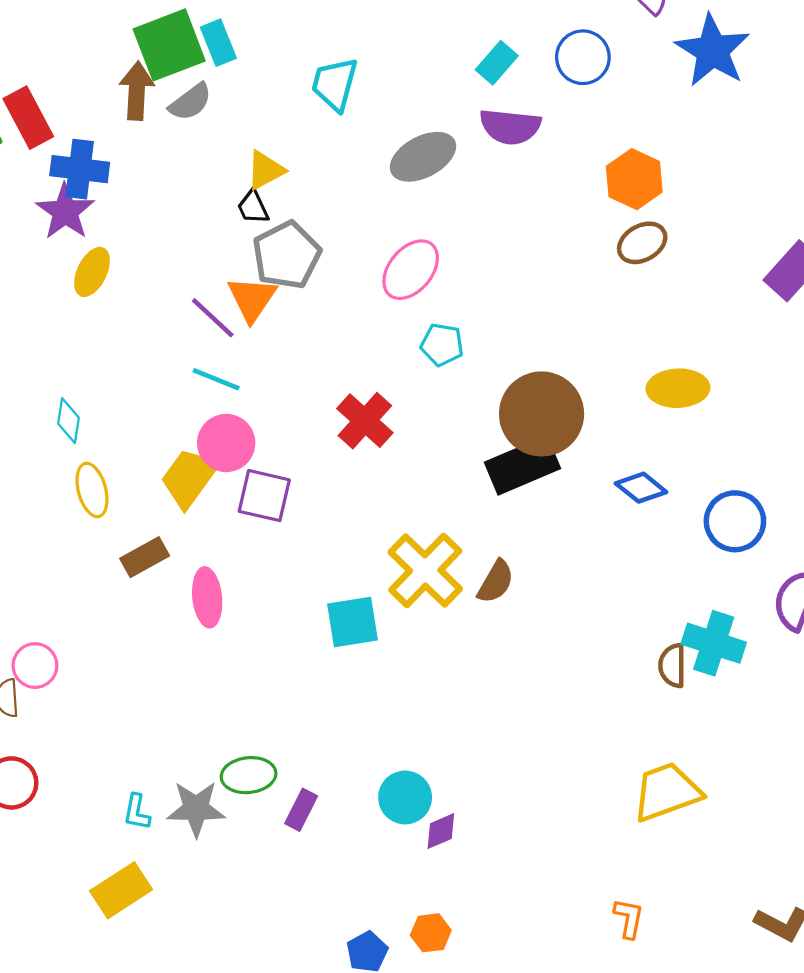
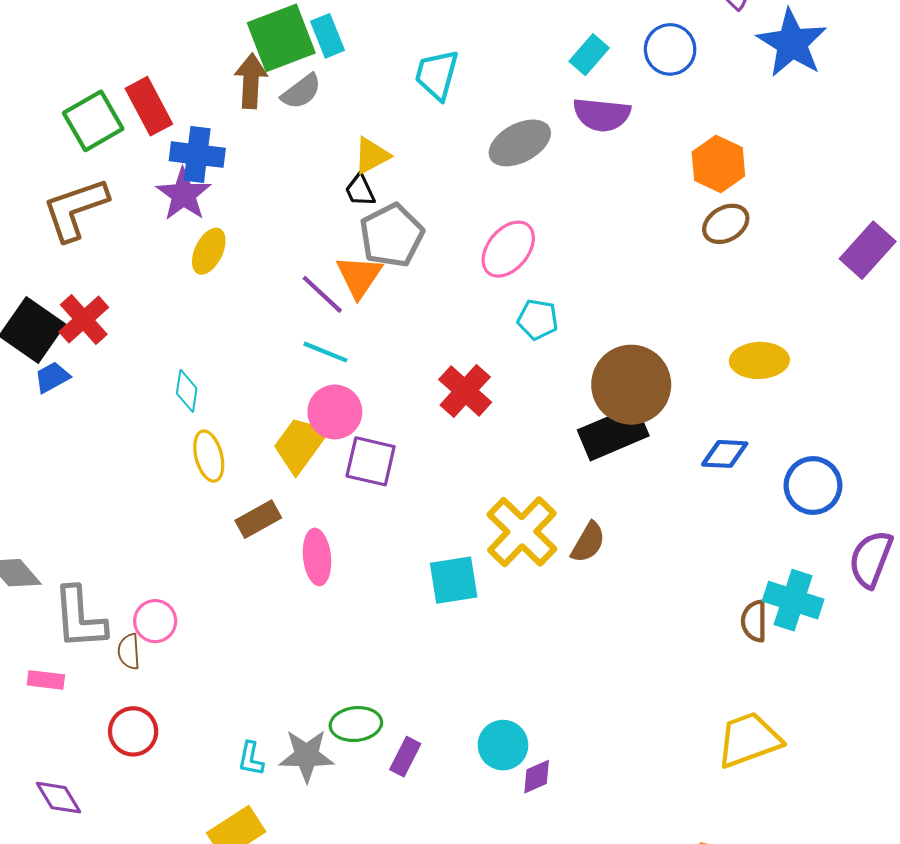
blue diamond: (641, 488) -> (725, 454), turned -36

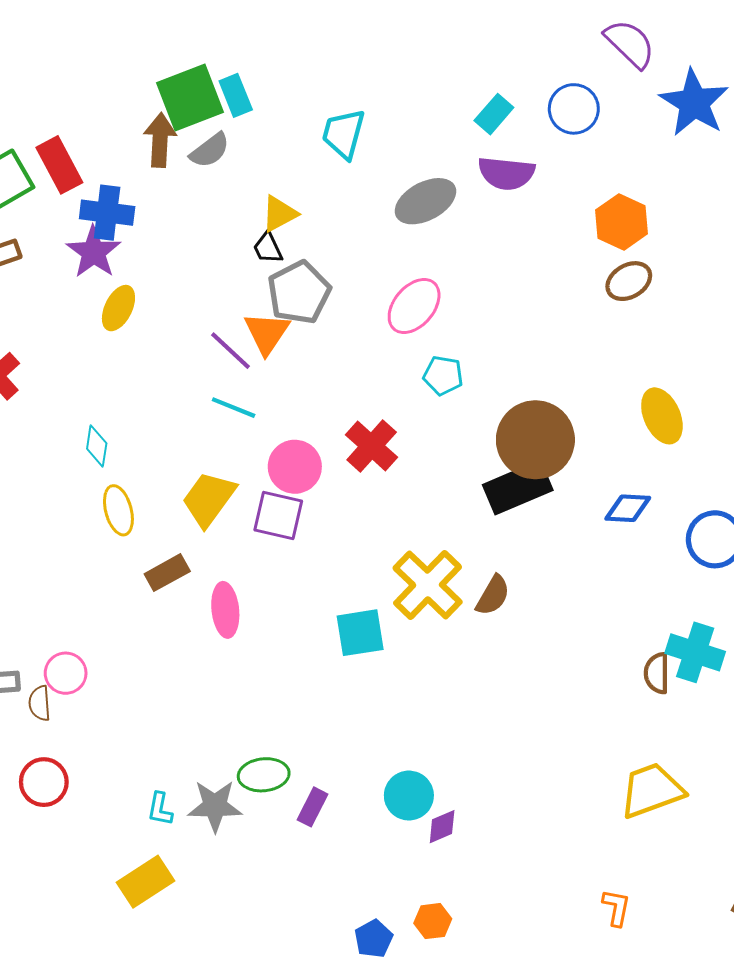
yellow ellipse: (759, 360) -> (662, 416), turned 68
pink circle: (335, 412) -> (295, 467), moved

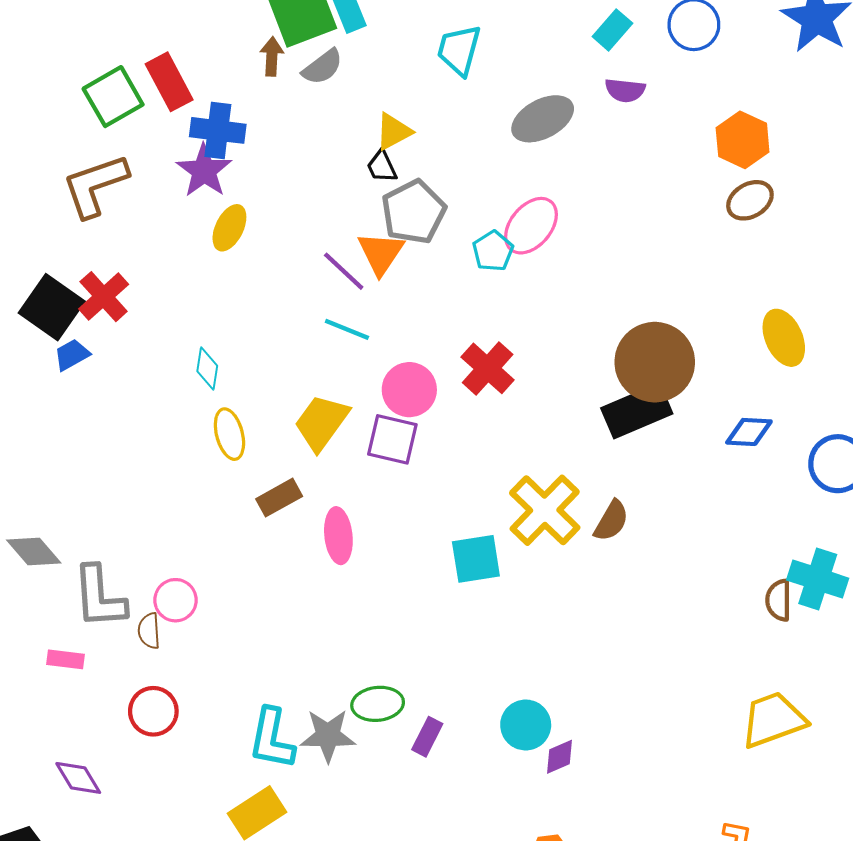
brown arrow: (160, 140) -> (272, 56), size x0.7
purple semicircle: (506, 173) -> (625, 90), size x0.7
cyan pentagon: (443, 375) -> (493, 251), moved, turned 30
cyan L-shape: (160, 809) -> (272, 739), size x1.8

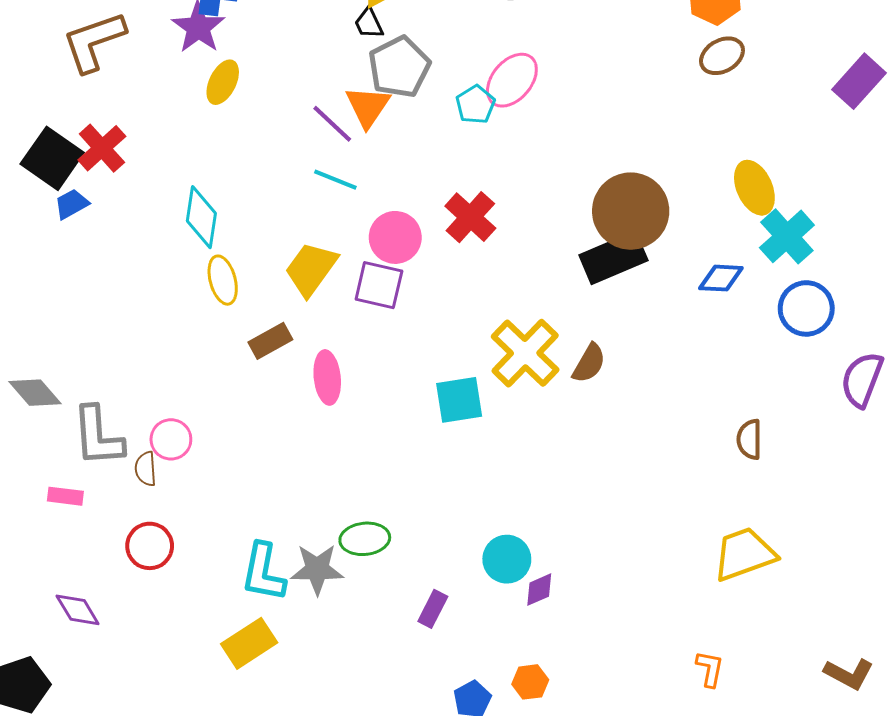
cyan diamond: (207, 368) -> (201, 217), size x1.5
cyan cross: (818, 579) -> (787, 236), moved, turned 30
purple rectangle: (427, 737) -> (433, 609), moved

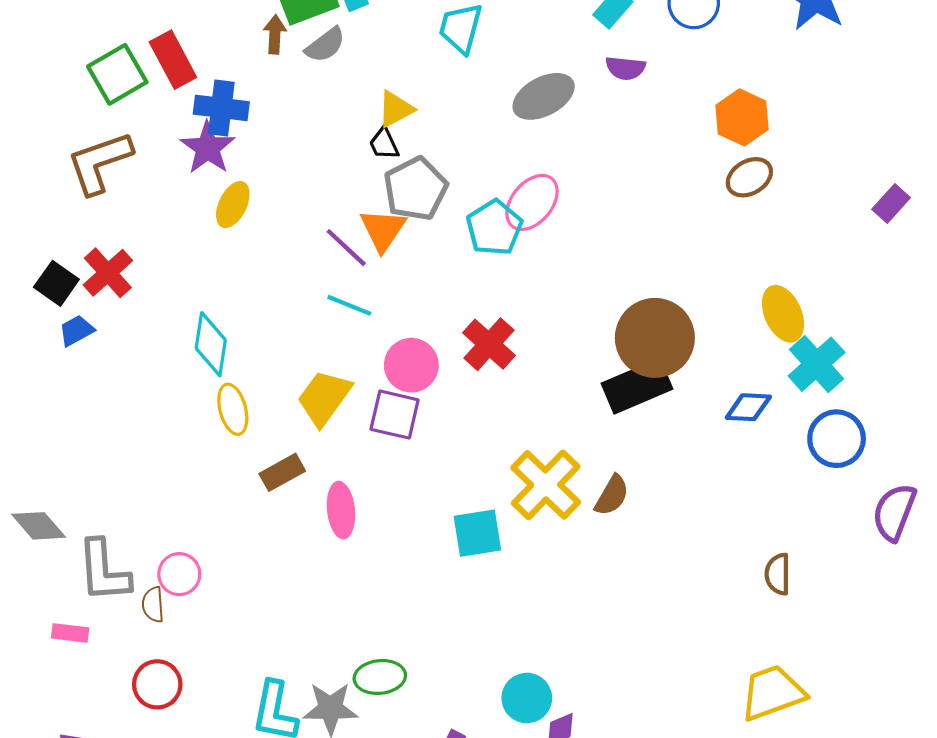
purple rectangle: (859, 81) -> (891, 203), size x0.7
cyan pentagon: (475, 104) -> (494, 228), size x1.4
black square: (52, 158) -> (56, 283), size x0.7

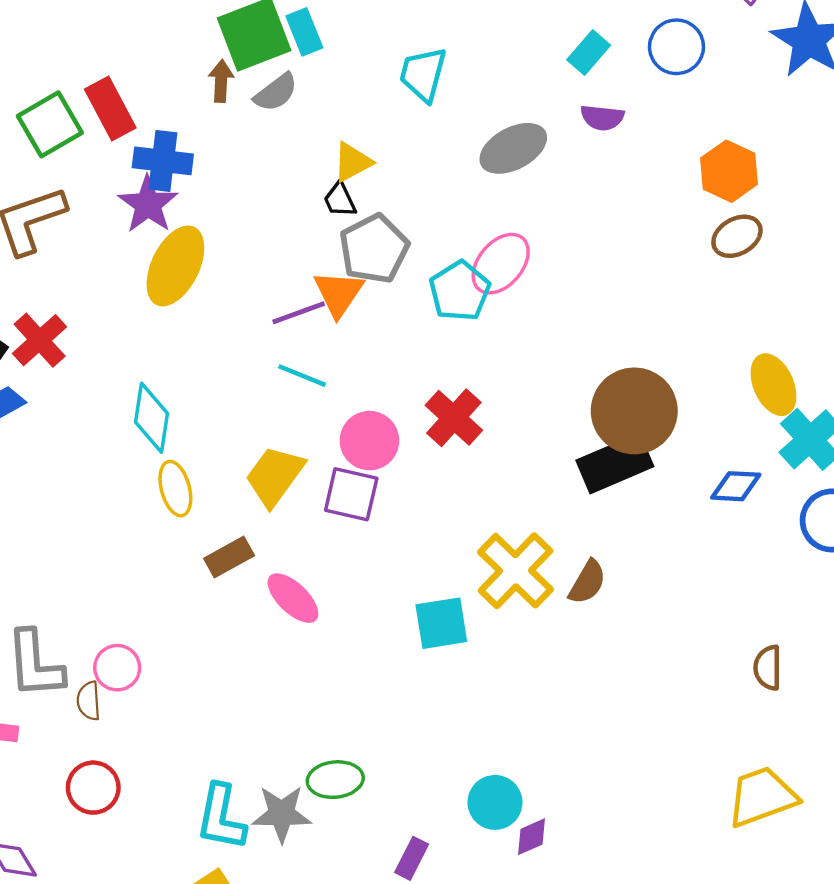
yellow ellipse: (233, 205) -> (175, 266), size x1.6
purple line: (346, 248) -> (299, 313), turned -63
pink ellipse: (341, 510) -> (293, 598), turned -40

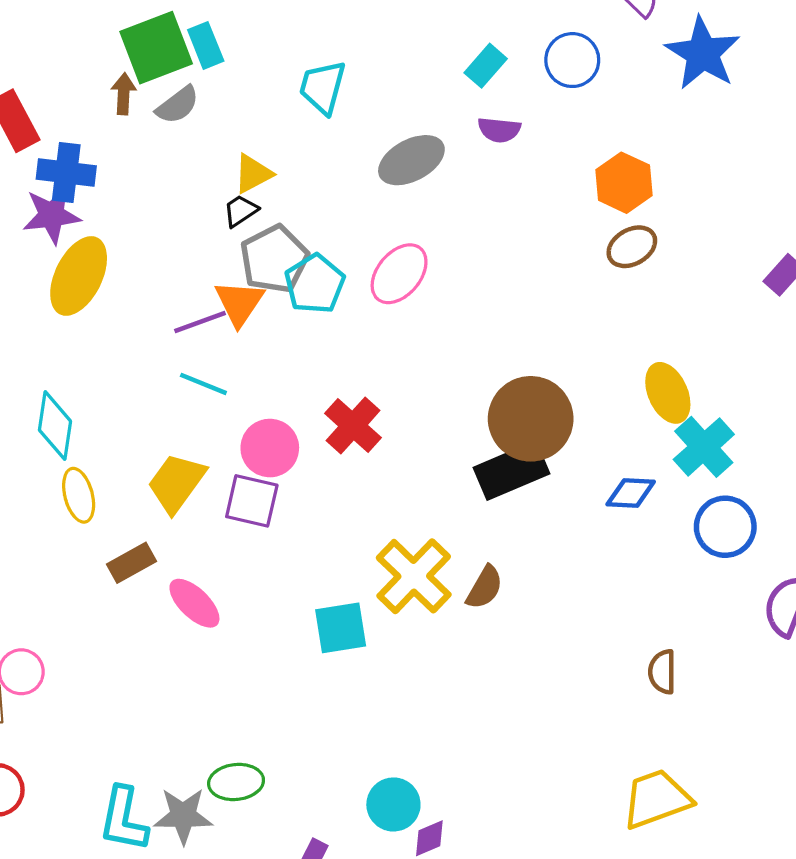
black trapezoid: (340, 200) -> (241, 211), turned 81
purple star: (148, 204) -> (52, 215), turned 30
cyan pentagon: (460, 291) -> (315, 284), moved

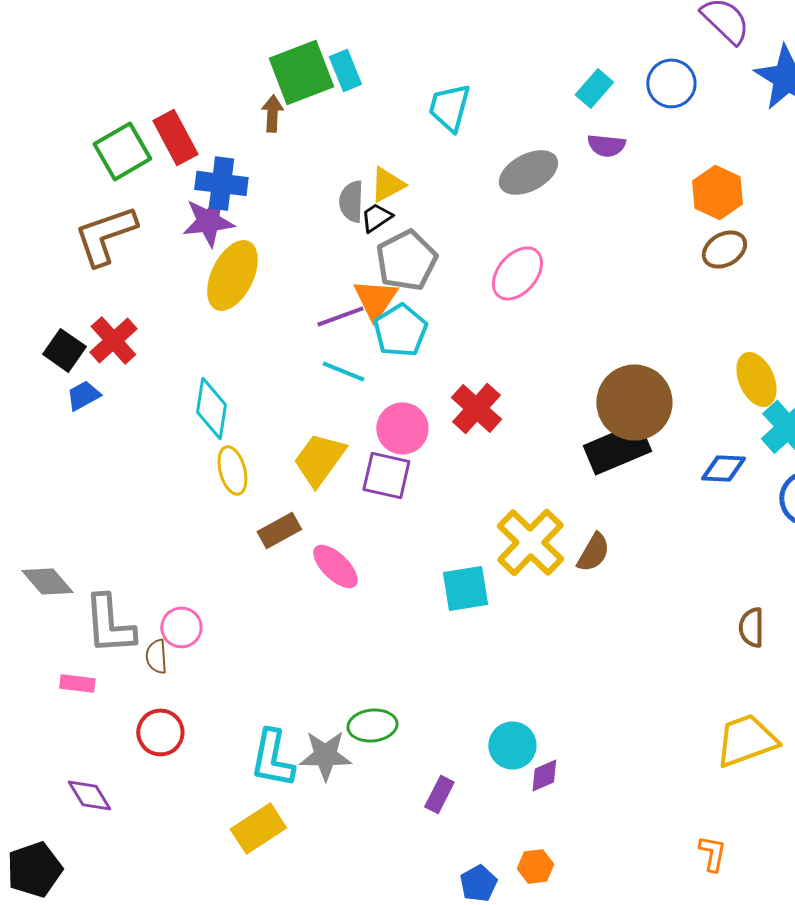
gray semicircle: (178, 105) -> (351, 201), moved, turned 129
cyan pentagon: (315, 284) -> (400, 330), moved

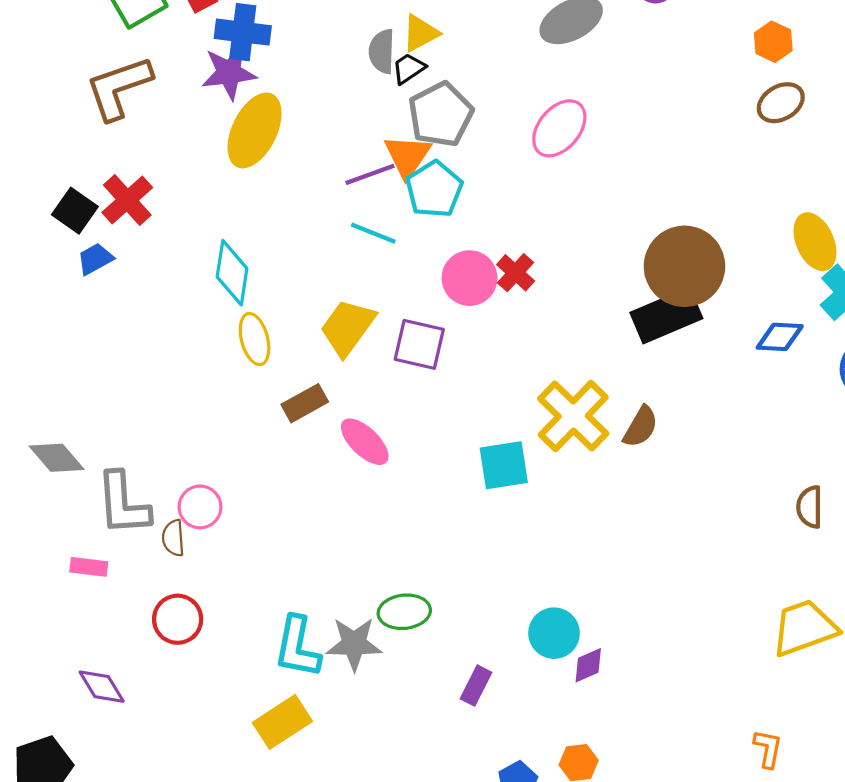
orange hexagon: (717, 192) -> (773, 42), size x0.7
red cross: (476, 408) -> (516, 273), size x0.7
pink circle: (402, 428) -> (470, 278), moved

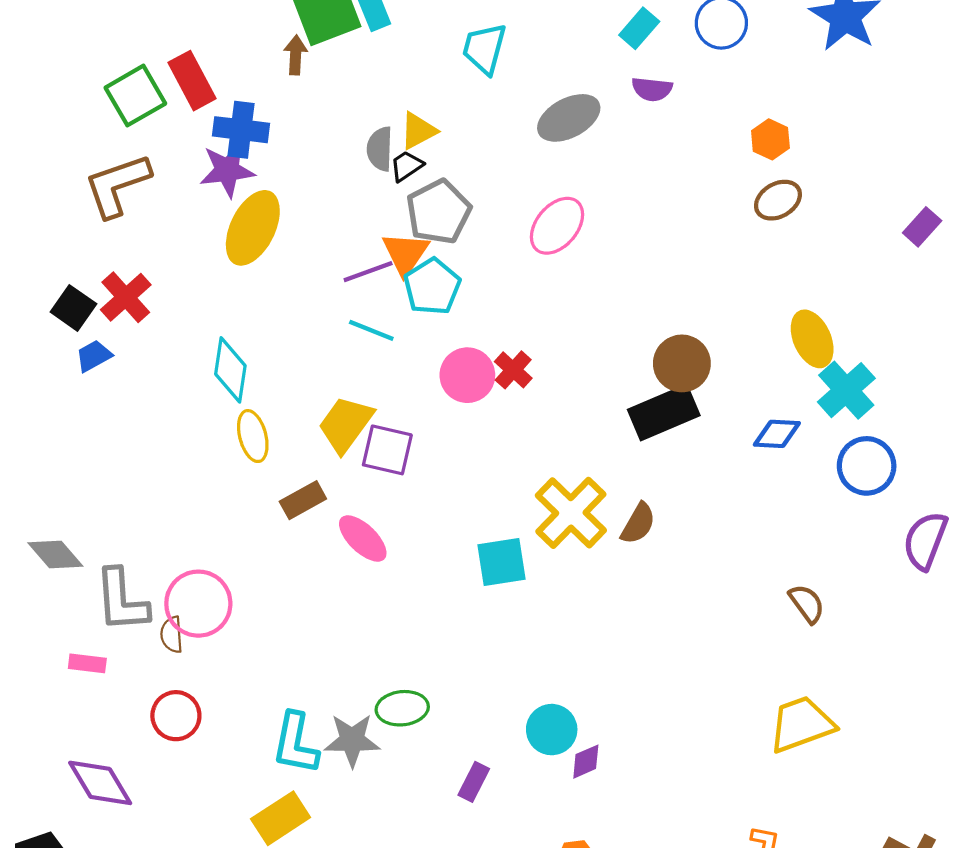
brown circle: (684, 266) -> (682, 363), size x0.7
purple square: (419, 344) -> (387, 450), moved
pink circle: (200, 507) -> (198, 604), size x1.5
brown semicircle: (810, 507) -> (807, 604), turned 144
purple diamond: (102, 687) -> (100, 783), size x1.4

